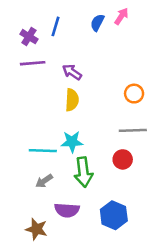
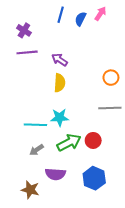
blue line: (56, 26) -> (61, 15), moved
red circle: (123, 159) -> (93, 140), moved
green arrow: (83, 172) -> (69, 143), turned -110

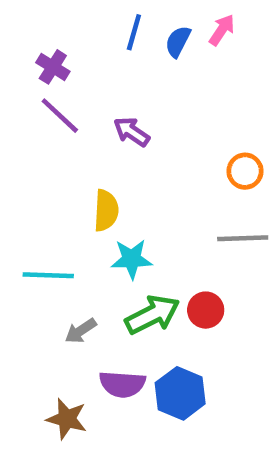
purple line: (27, 52) -> (60, 116), turned 48
yellow semicircle: (60, 83) -> (106, 210), moved
cyan line: (35, 125) -> (48, 275), moved
blue hexagon: (94, 178) -> (180, 393), moved

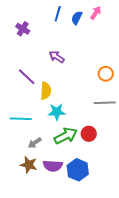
purple line: (60, 116) -> (27, 77), moved
brown star: (67, 419) -> (29, 165), moved

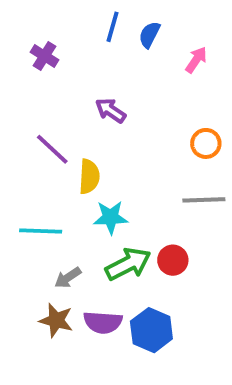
pink arrow: (96, 13) -> (196, 60), moved

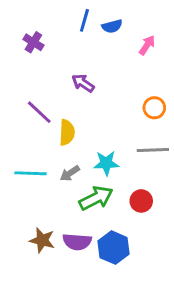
blue semicircle: (149, 35) -> (112, 26), turned -132
cyan star: (111, 217) -> (106, 163), moved
red circle: (173, 260) -> (141, 201), moved
gray arrow: (68, 278) -> (70, 173), moved

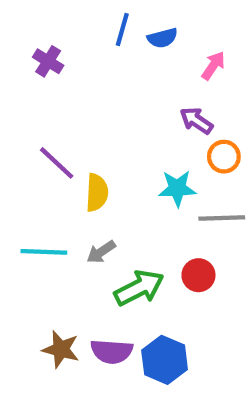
purple arrow: (83, 83) -> (196, 121), moved
cyan star: (106, 163) -> (177, 188), moved
red circle: (141, 201) -> (198, 275), moved

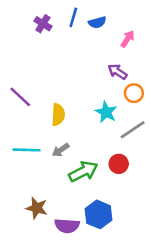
purple cross: (48, 61) -> (43, 24), moved
purple line: (57, 163) -> (20, 97), moved
cyan star: (177, 188) -> (106, 112), turned 30
gray line: (222, 218) -> (133, 130), turned -32
purple semicircle: (112, 351) -> (67, 226), moved

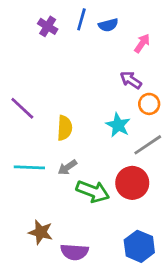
red circle: (119, 164) -> (132, 183), size x1.5
green arrow: (83, 171) -> (93, 191), turned 48
blue hexagon: (99, 214) -> (139, 246), moved

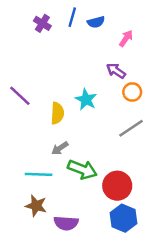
cyan star: (118, 125) -> (86, 99), moved
cyan line: (29, 167) -> (39, 174), moved
red circle: (132, 183) -> (117, 186), moved

